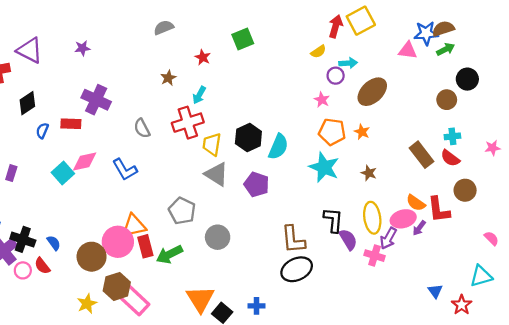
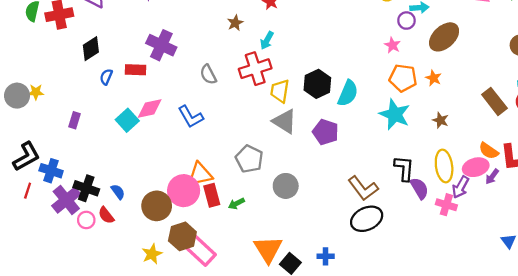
brown L-shape: (293, 239) -> (363, 188), turned -32
green arrow: (169, 254) -> (236, 204), size x0.6

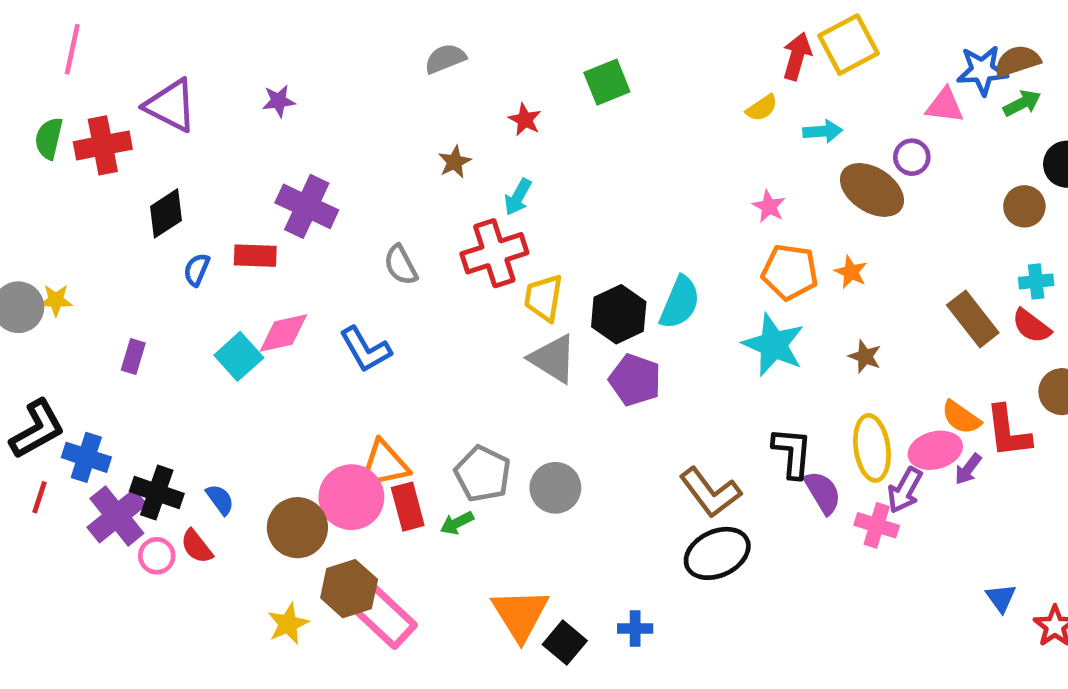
purple circle: (406, 21) -> (912, 157), moved
brown ellipse: (444, 37) -> (872, 190), turned 76
black hexagon: (317, 84) -> (619, 314), moved
gray pentagon: (249, 159) -> (483, 474), moved

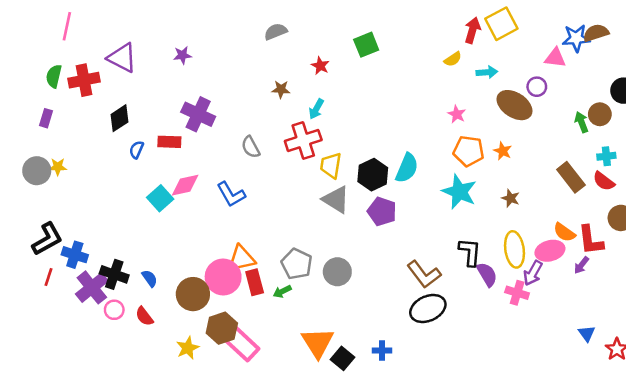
green arrow: (1022, 103) -> (581, 122), moved, turned -84
brown star: (455, 162) -> (281, 89), turned 30
purple rectangle: (133, 356) -> (46, 118), moved
purple arrow: (968, 469) -> (581, 265), moved
red semicircle: (197, 546) -> (144, 316), moved

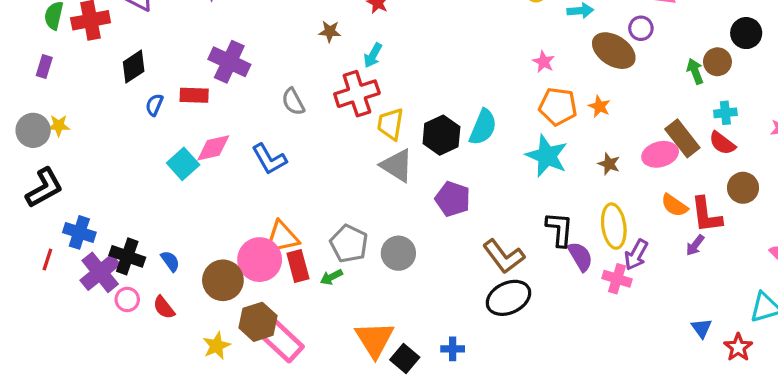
purple pentagon: (382, 211) -> (453, 199), moved
black L-shape: (47, 239) -> (44, 188), moved
pink ellipse: (550, 251) -> (660, 154), moved

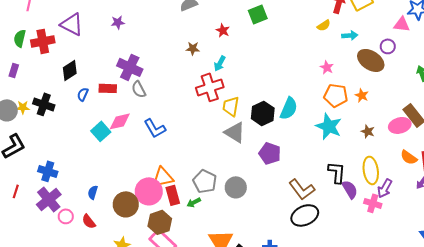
gray semicircle: (293, 102) -> (139, 89), moved
blue cross: (79, 232) -> (48, 171), moved
black cross: (127, 256) -> (44, 104), moved
blue semicircle: (170, 261) -> (93, 192), turned -128
brown hexagon: (258, 322) -> (160, 222), moved

